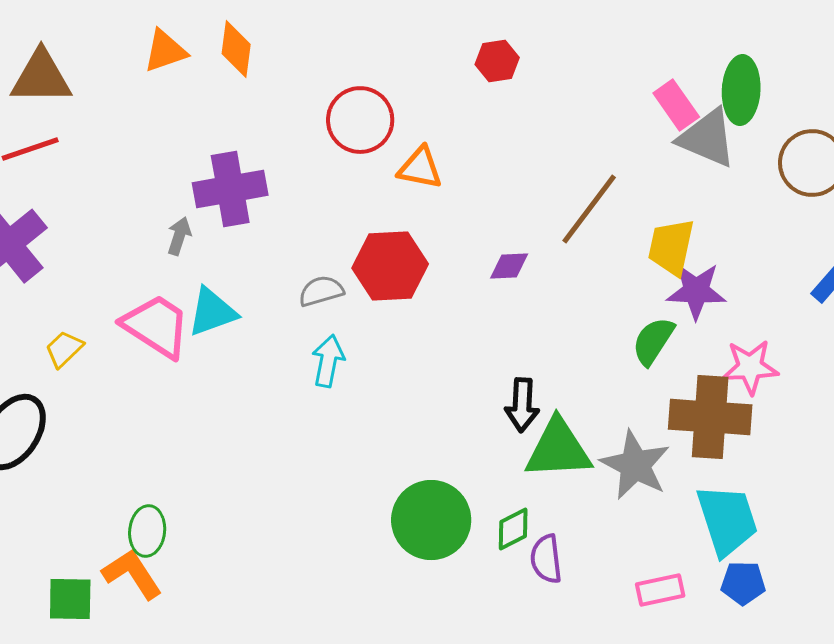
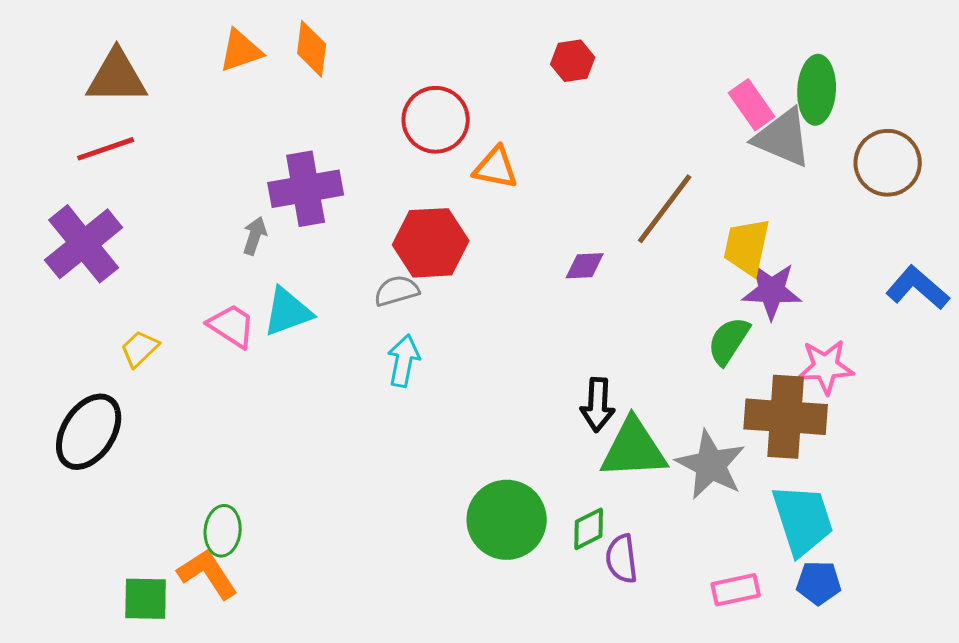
red hexagon: (390, 266) -> (431, 243), moved
pink trapezoid: (156, 326) -> (232, 326), size x0.7

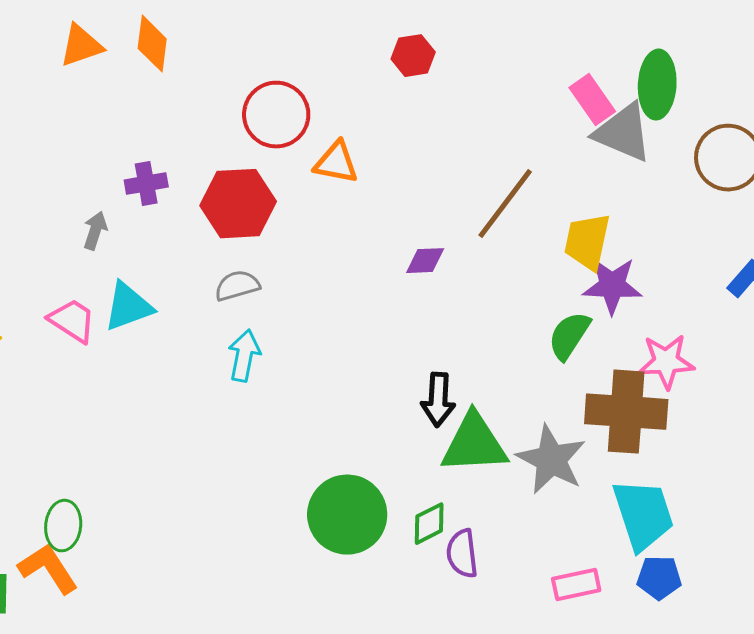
purple cross: (306, 189) -> (146, 184), size x0.6
red hexagon: (431, 243) -> (238, 204), moved

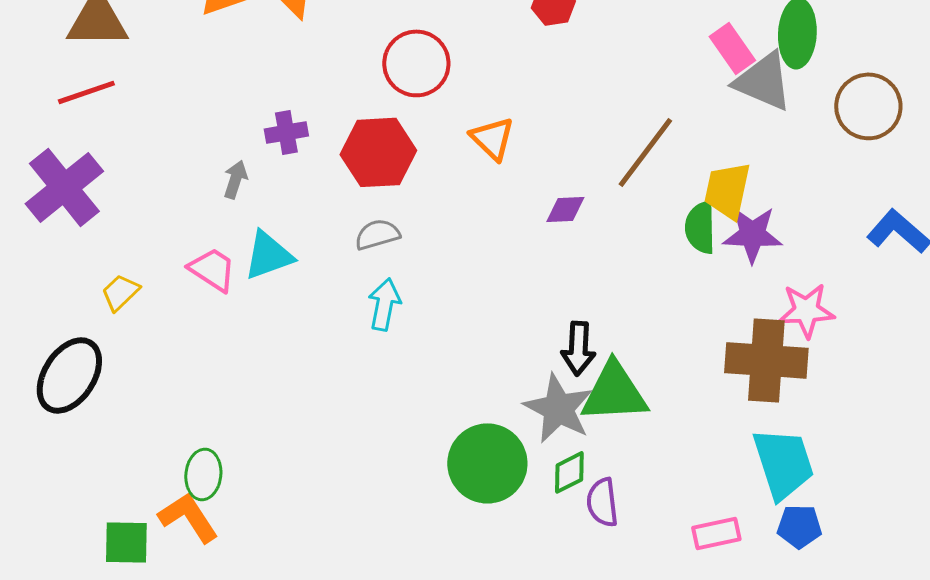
orange triangle: (336, 163) -> (492, 138), moved, turned 33
green semicircle: (569, 336) -> (700, 227), moved, turned -34
gray star: (551, 460) -> (558, 408), moved

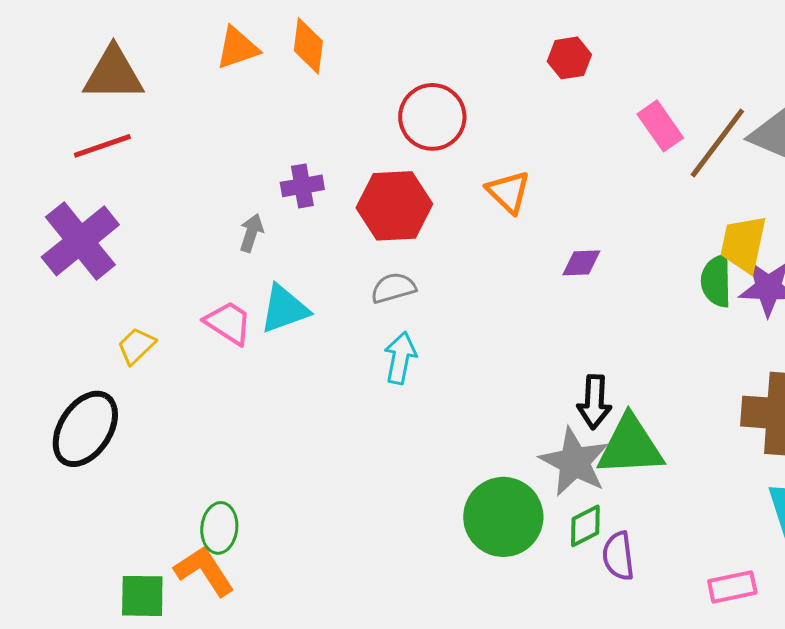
pink rectangle: (732, 48) -> (660, 126), moved
brown line: (645, 152) -> (717, 143), moved

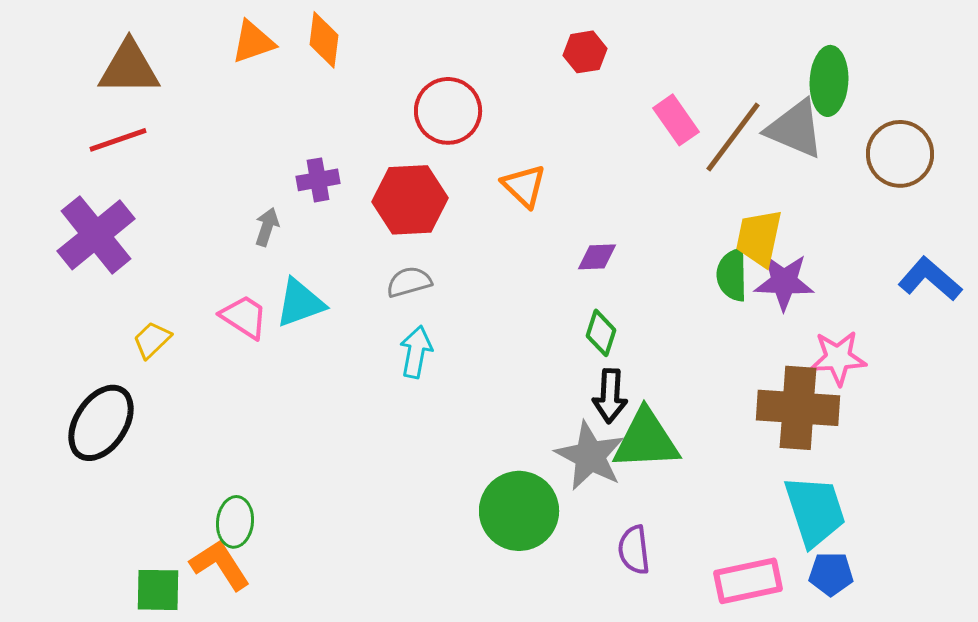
green diamond: (585, 526) -> (601, 333), moved, turned -45
pink rectangle: (732, 587) -> (748, 581), size x1.4

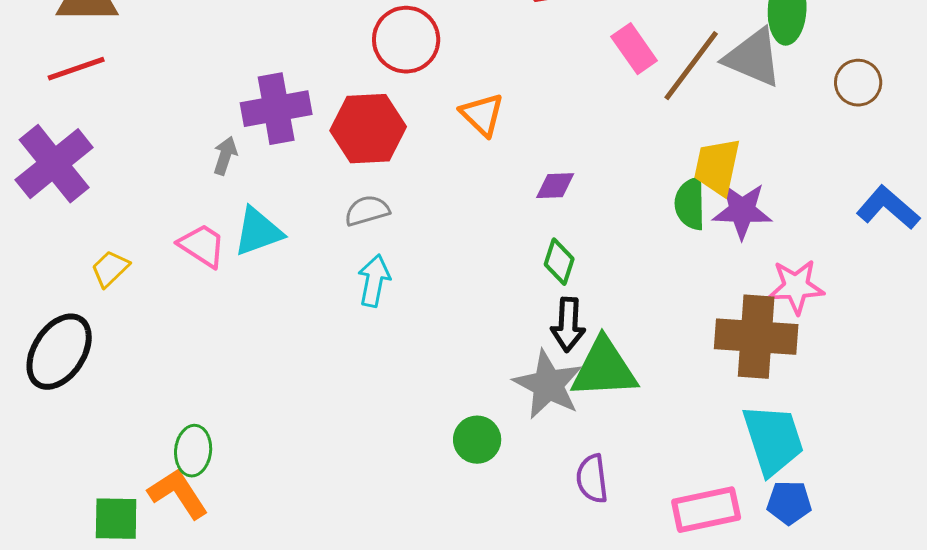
brown circle: (900, 154) -> (858, 83), size x0.7
purple cross: (318, 180) -> (276, 109), size x1.6
green circle: (519, 511) -> (477, 440), size x0.6

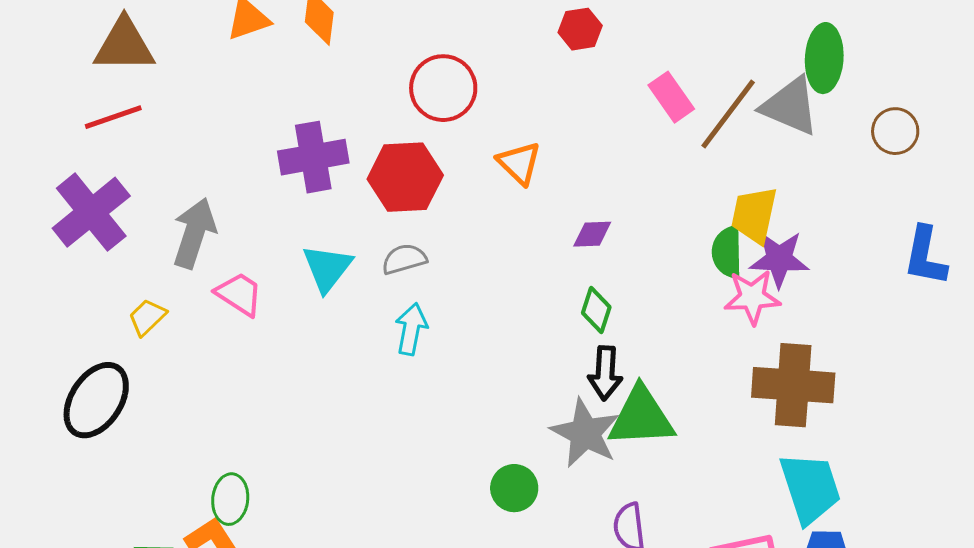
gray arrow: (225, 156) -> (194, 233), moved, size x1.8
blue L-shape: (888, 208) -> (925, 256), turned -120
cyan triangle: (258, 232) -> (327, 268), moved, turned -32
pink star: (796, 287) -> (752, 297), moved

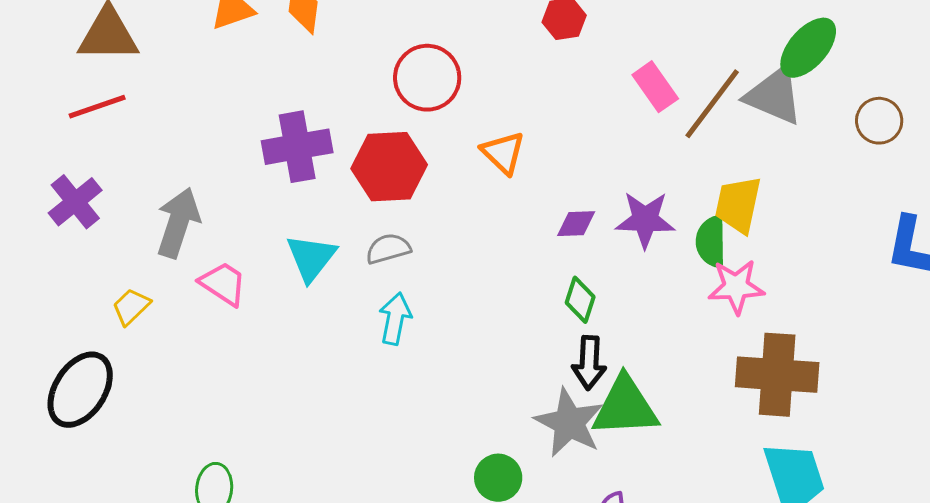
green ellipse: (824, 58) -> (808, 48), turned 38
purple cross: (91, 212) -> (75, 202), size x0.7
purple star: (779, 259) -> (645, 220), moved

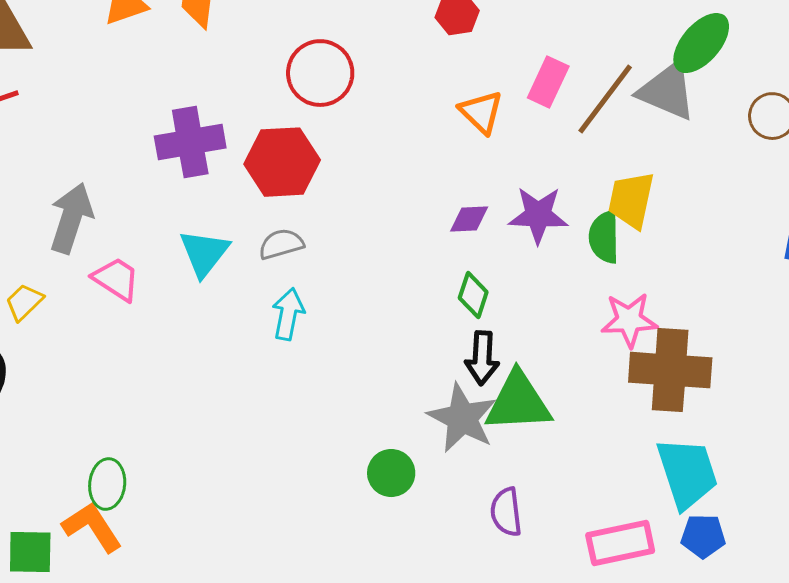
pink rectangle: (655, 87) -> (548, 82), turned 60
orange triangle: (503, 153) -> (481, 112), moved
pink star: (736, 287) -> (629, 320), moved

